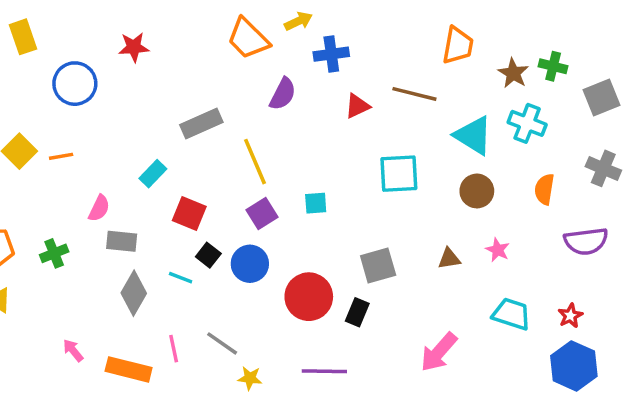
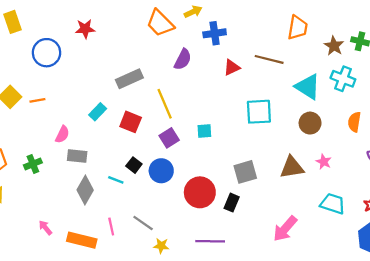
red square: (189, 214) -> (131, 122), moved
brown triangle: (449, 259) -> (292, 167), size x1.6

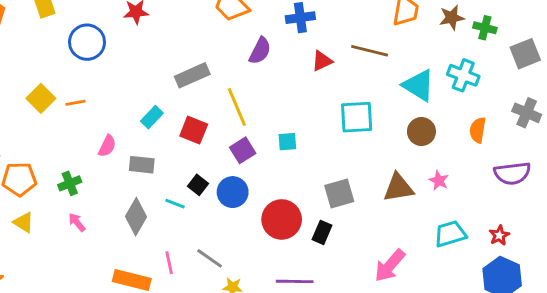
brown star: (334, 46) -> (452, 18), moved, turned 30
gray rectangle: (77, 156) -> (142, 165), moved
cyan trapezoid: (333, 204) -> (450, 234), turned -35
pink arrow: (45, 228) -> (77, 222), moved

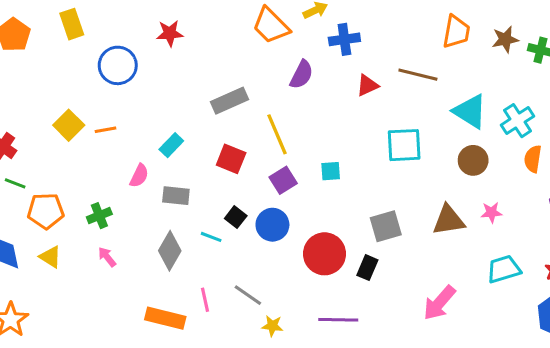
cyan cross: (463, 75) -> (518, 121), moved, turned 36
cyan rectangle: (152, 117) -> (171, 145), moved
pink star: (439, 181) -> (491, 212), turned -30

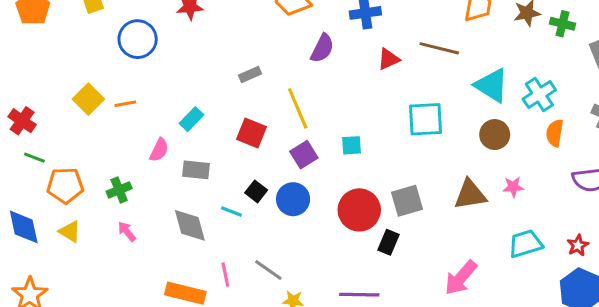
gray rectangle: (230, 101) -> (250, 75), size x0.6
gray diamond: (170, 251) -> (190, 225), turned -45
red circle: (325, 254) -> (359, 210), moved

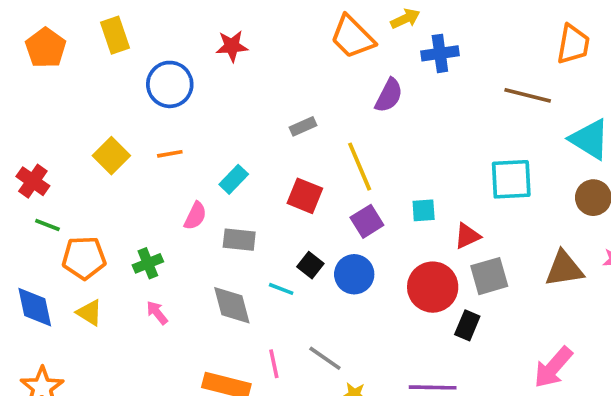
red triangle: (388, 59) -> (467, 236), moved
orange line: (125, 104) -> (170, 154), moved

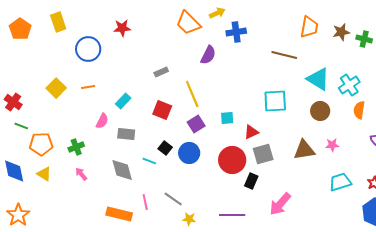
pink arrow: (553, 367) -> (280, 204), moved

